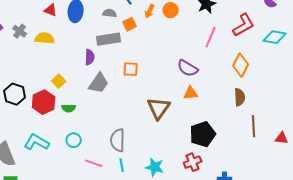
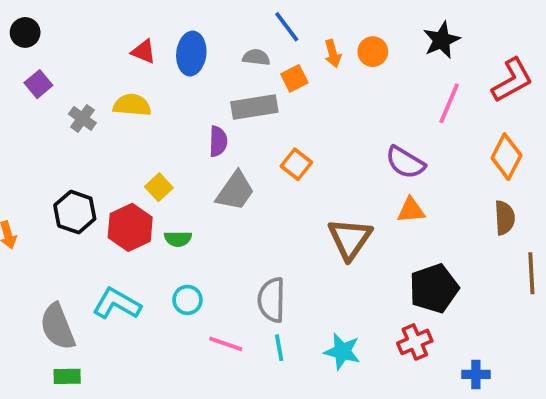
orange arrow: (150, 11) -> (333, 53), turned -40
gray cross: (20, 31) -> (82, 118), moved
orange square: (131, 69) -> (296, 164), turned 35

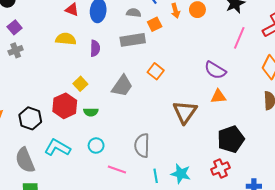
gray cross: (82, 118) -> (16, 50), moved, turned 32
purple semicircle: (218, 141) -> (95, 48), moved
black hexagon: (75, 212) -> (30, 118), moved
cyan line: (279, 348) -> (156, 176), moved

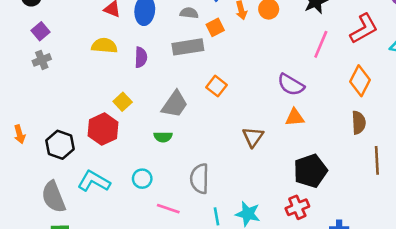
green semicircle: (91, 112) -> (163, 137), moved
brown triangle: (185, 112) -> (253, 137), size x0.7

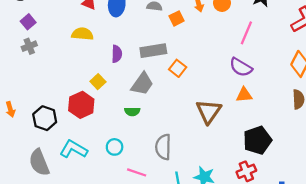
pink line: (321, 44) -> (246, 33), moved
gray rectangle: (188, 47) -> (153, 51), moved
purple semicircle: (141, 57) -> (117, 54), moved
brown triangle: (253, 137) -> (209, 112), size x1.4

